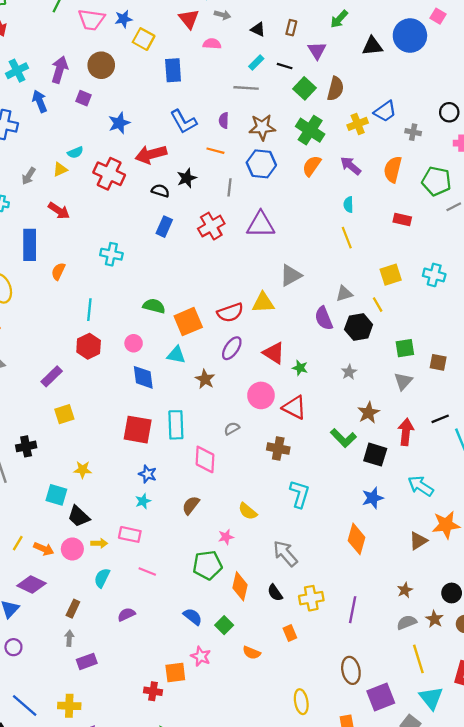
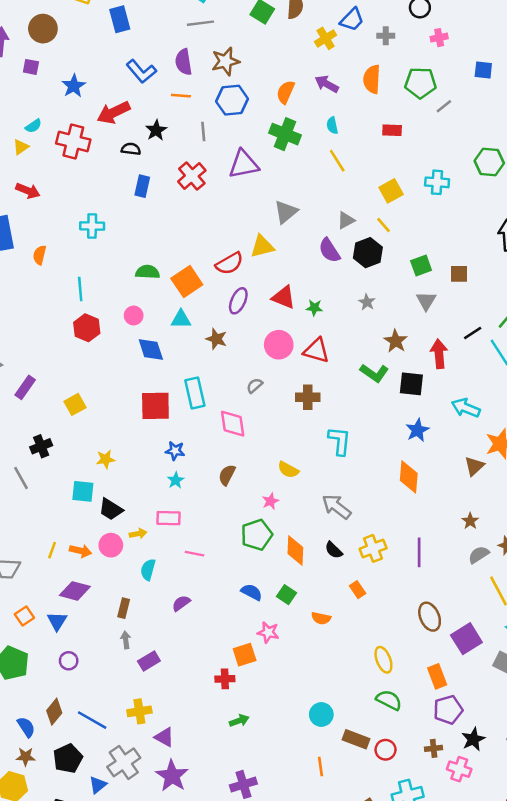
purple semicircle: (224, 120) -> (184, 62), size x1.5
green cross: (310, 130) -> (285, 134), moved
purple rectangle: (52, 376) -> (25, 387), moved

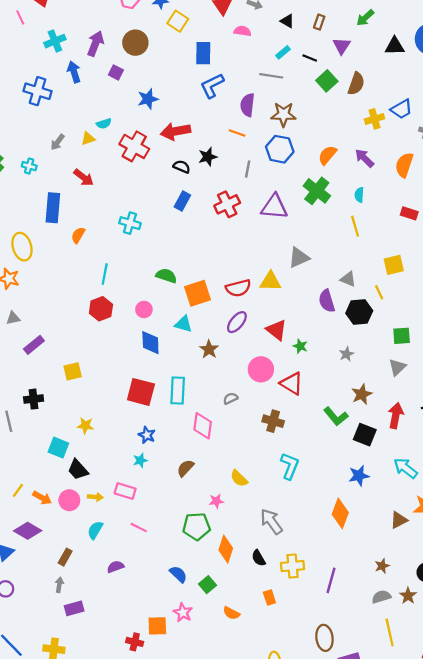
blue L-shape: (141, 71) -> (212, 86), moved, turned 88
gray triangle: (346, 220) -> (348, 279), turned 35

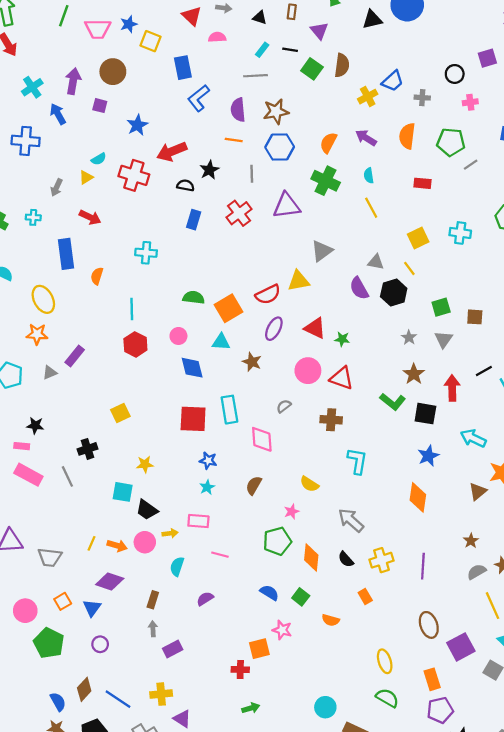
purple rectangle: (34, 345) -> (75, 356), moved
gray star: (346, 354) -> (409, 337), moved

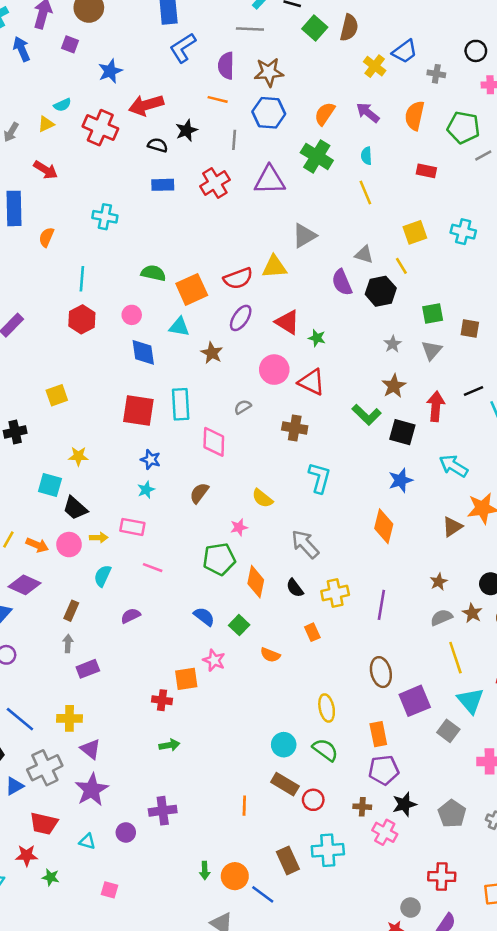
yellow cross: (368, 97) -> (375, 66), turned -30
blue rectangle: (194, 220) -> (163, 185), turned 66
cyan circle: (325, 707) -> (284, 745), moved

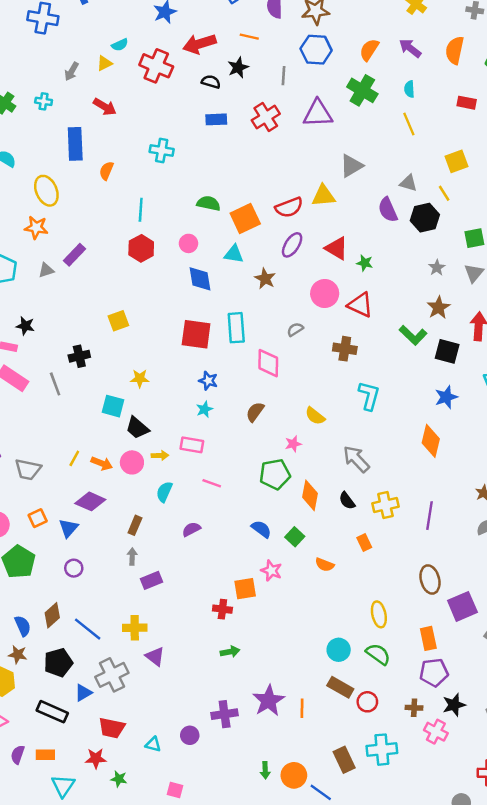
orange line: (218, 99) -> (249, 37), moved
purple star: (92, 790) -> (269, 701), moved

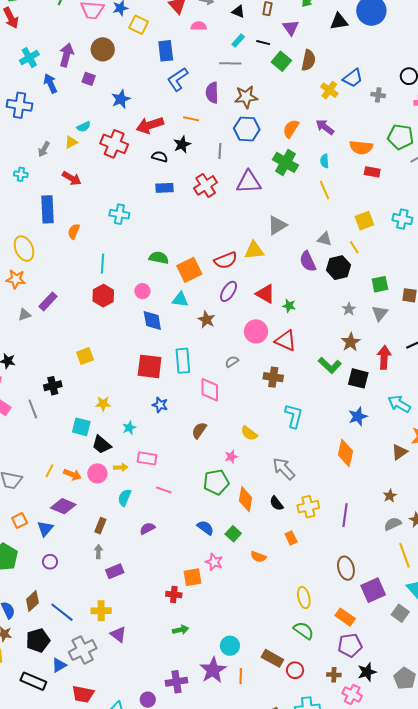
orange semicircle: (455, 50) -> (361, 147), moved, turned -95
cyan star: (204, 409) -> (129, 428), moved
orange rectangle: (428, 638) -> (345, 617), turned -42
cyan circle: (339, 650) -> (230, 646), moved

